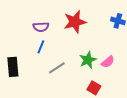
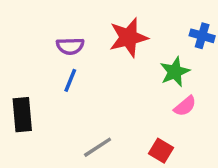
green star: (88, 60) -> (175, 72), moved
gray line: (57, 68) -> (98, 147), moved

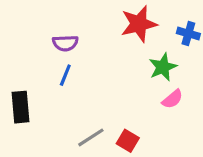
red star: (128, 37) -> (139, 24), moved
red square: (161, 151) -> (128, 141), moved

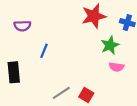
purple semicircle: (65, 43) -> (22, 26), moved
pink semicircle: (172, 99) -> (116, 67), turned 48

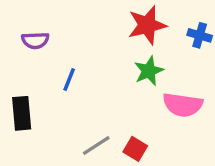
green star: (110, 45) -> (149, 71), moved
pink semicircle: (116, 67) -> (183, 105), size x1.6

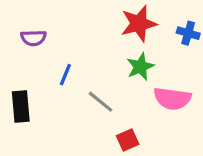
gray line: (96, 145) -> (100, 102), moved, turned 72
red square: (135, 149) -> (128, 140), turned 35

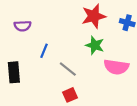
green star: (140, 67) -> (95, 45), turned -30
red square: (128, 140) -> (70, 95), moved

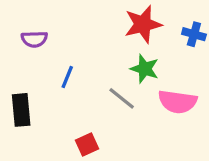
gray line: (68, 69) -> (122, 98), moved
red square: (70, 95) -> (87, 144), moved

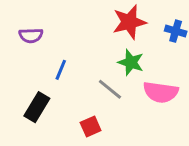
black rectangle: (21, 110) -> (37, 107), moved, turned 36
red square: (87, 144) -> (91, 127), moved

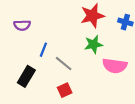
green star: (131, 62) -> (93, 44), turned -30
gray line: (110, 89) -> (64, 64), moved

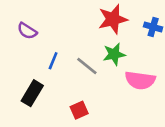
purple semicircle: (22, 25) -> (27, 31), turned 35
gray line: (64, 64) -> (87, 66), moved

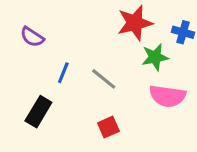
green star: (114, 54) -> (155, 57), moved
red square: (79, 110) -> (108, 127), moved

